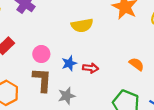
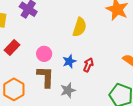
yellow semicircle: (82, 25) -> (80, 27), turned -60
red arrow: (90, 68) -> (88, 65), turned -72

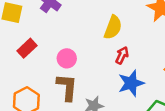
blue star: (69, 61) -> (131, 83), moved, size x1.5
red arrow: (88, 65) -> (122, 55), moved

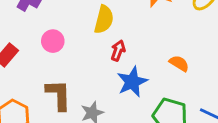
pink circle: (67, 58) -> (53, 41), moved

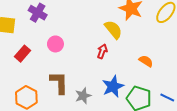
yellow semicircle: (104, 19) -> (113, 30), moved, turned -54
blue star: (132, 82) -> (113, 86), moved

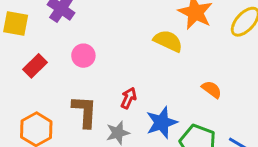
yellow semicircle: (113, 30) -> (168, 41), turned -30
red arrow: (102, 51) -> (129, 98), moved

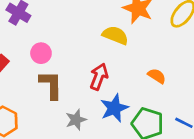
red arrow: (129, 98) -> (99, 77), moved, size x1.4
brown L-shape: (85, 111) -> (51, 85), moved

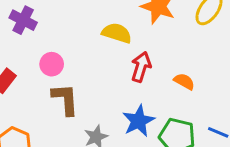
yellow semicircle: (115, 35) -> (117, 33), moved
red arrow: (99, 77) -> (141, 67), moved

